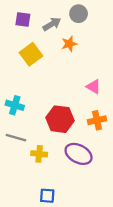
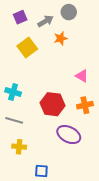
purple square: (23, 19) -> (20, 17), turned -32
yellow cross: (39, 154) -> (19, 147), moved

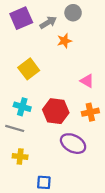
purple square: (20, 17) -> (21, 18), size x1.5
yellow square: (27, 47) -> (29, 69), moved
cyan cross: (13, 92) -> (22, 107), moved

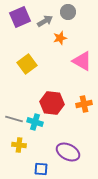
pink triangle: (87, 81) -> (82, 61), moved, size x1.5
cyan cross: (22, 107) -> (35, 122), moved
purple ellipse: (73, 144) -> (68, 152), moved

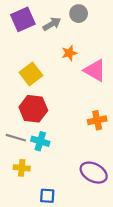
orange star: (60, 38) -> (69, 53), moved
red hexagon: (52, 103) -> (33, 109), moved
purple ellipse: (68, 152) -> (94, 173), moved

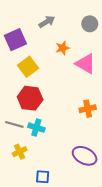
gray circle: (79, 14) -> (90, 24), moved
purple square: (23, 19) -> (15, 40), moved
yellow cross: (22, 168) -> (20, 152), turned -32

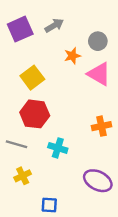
gray circle: (90, 24) -> (98, 41), moved
purple square: (15, 40) -> (20, 29), moved
cyan cross: (36, 128) -> (58, 148), moved

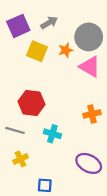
gray circle: (98, 41) -> (89, 37), size x1.6
yellow square: (32, 78) -> (37, 51), moved, turned -30

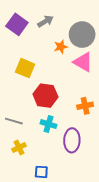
purple square: (18, 26) -> (17, 24), turned -30
yellow square: (37, 51) -> (25, 68), moved
red hexagon: (32, 103) -> (45, 96), moved
purple ellipse: (89, 163) -> (72, 140), moved, turned 65

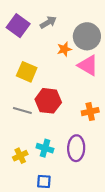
gray line: (14, 121) -> (22, 111), moved
cyan cross: (48, 124) -> (45, 148), moved

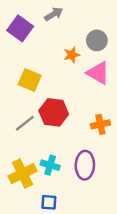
gray arrow: (48, 22) -> (54, 14), moved
gray circle: (87, 36) -> (97, 40), size x0.7
gray line: (22, 111) -> (25, 123), turned -54
yellow cross: (20, 156) -> (23, 174), size x1.6

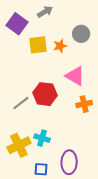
pink triangle: (98, 73) -> (75, 76), moved
yellow square: (30, 80) -> (38, 45), moved, turned -30
purple ellipse: (85, 165) -> (69, 162), moved

